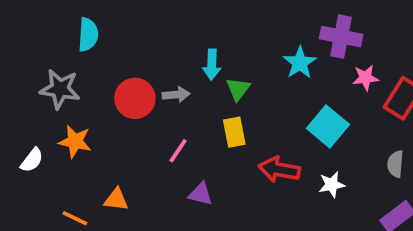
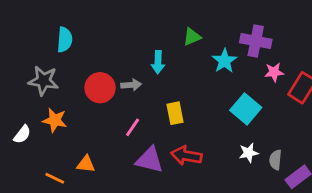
green triangle: (238, 89) -> (192, 37), moved, turned 30
gray semicircle: (395, 164) -> (275, 160), moved
red arrow: (279, 170) -> (186, 156), moved
purple triangle: (201, 194) -> (150, 160), size x1.5

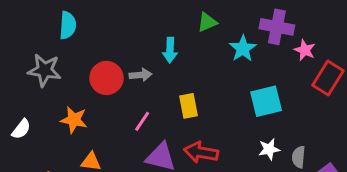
pink star: (274, 72) -> (305, 50), moved, turned 30
cyan square: (246, 109) -> (266, 101), turned 36
orange star: (55, 120) -> (74, 120), moved

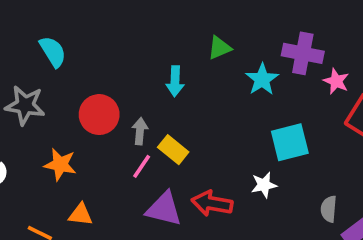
cyan semicircle: (68, 25) -> (53, 52), turned -36
gray arrow: (141, 75) -> (140, 131), moved, turned -80
yellow rectangle: (189, 106) -> (173, 150), moved, turned -40
white star: (269, 149) -> (264, 185), moved

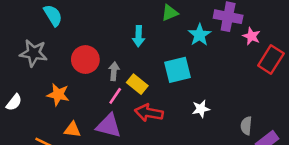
cyan square: (290, 142) -> (177, 70), moved
red arrow: (212, 203) -> (149, 113), moved
purple triangle: (164, 209) -> (109, 126), moved

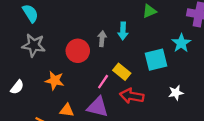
cyan semicircle: (53, 15) -> (30, 13), moved
cyan star: (200, 35) -> (181, 43), moved
gray arrow: (114, 71) -> (102, 39), moved

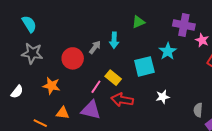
gray arrow: (102, 39) -> (95, 47), turned 32

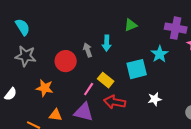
gray arrow: (95, 47) -> (88, 50), turned -56

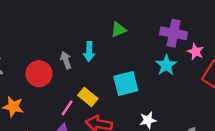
cyan star: (160, 54) -> (166, 65), moved

